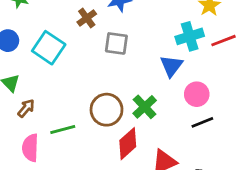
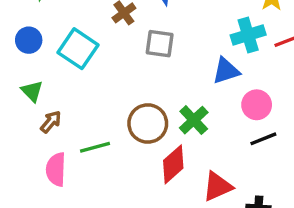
blue triangle: (171, 66) -> (226, 71), turned 35

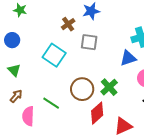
cyan square: (78, 49) -> (54, 55), moved
brown arrow: (51, 122) -> (16, 96), moved
green line: (95, 147) -> (51, 103), turned 48

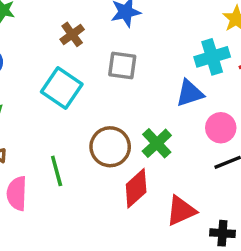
brown cross: (68, 24) -> (72, 34), moved
green line: (51, 103) -> (57, 171), turned 42

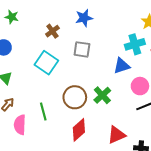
red diamond: (136, 188) -> (79, 130), moved

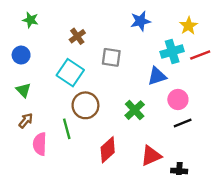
blue star: (84, 18) -> (140, 21), moved
brown circle: (75, 97) -> (85, 105), moved

